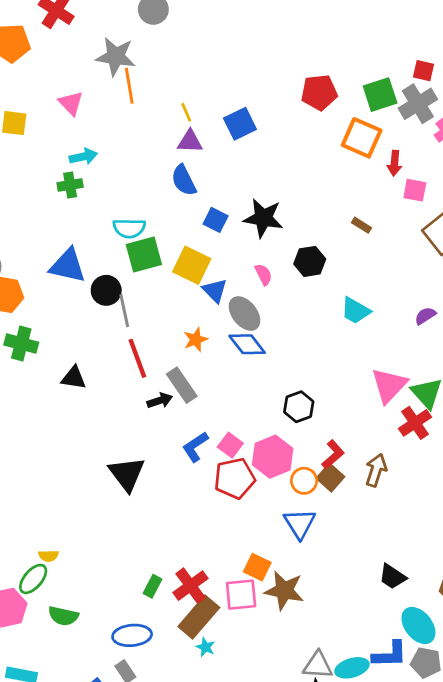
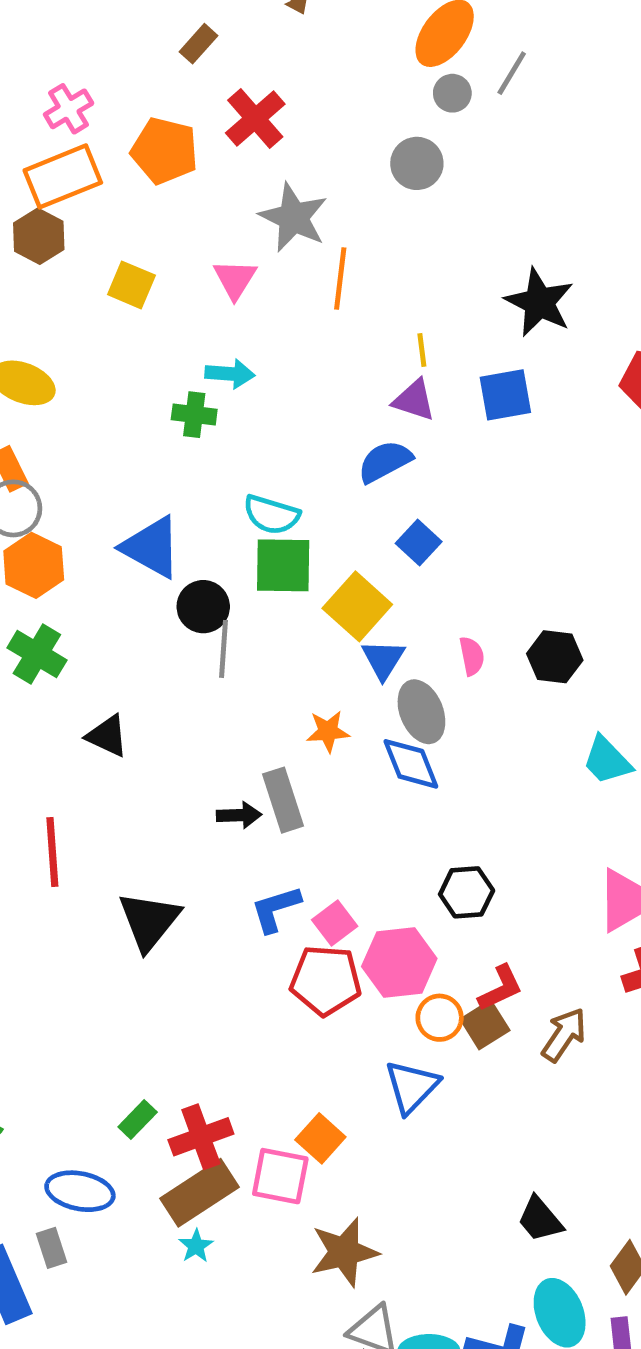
gray star: (116, 56) -> (294, 217), moved
blue semicircle: (184, 180) -> (385, 462), turned 72
black star: (263, 218) -> (539, 302), moved
red line: (137, 358) -> (52, 852), moved
brown star: (284, 591) -> (344, 1252), moved, turned 30

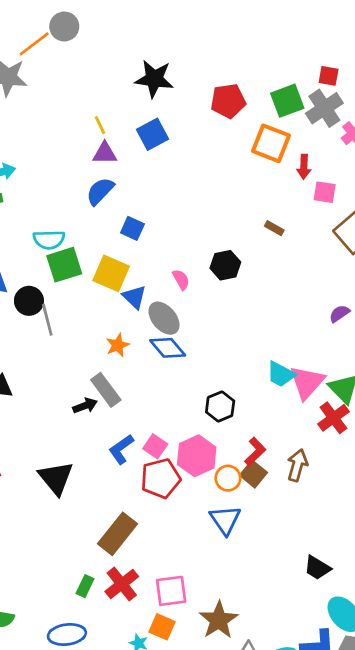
orange line: (340, 279) -> (34, 44), moved, turned 64
cyan trapezoid: (607, 760) -> (281, 374), moved
orange square: (320, 1138) -> (162, 627), moved
brown rectangle: (199, 1193) -> (117, 534), moved

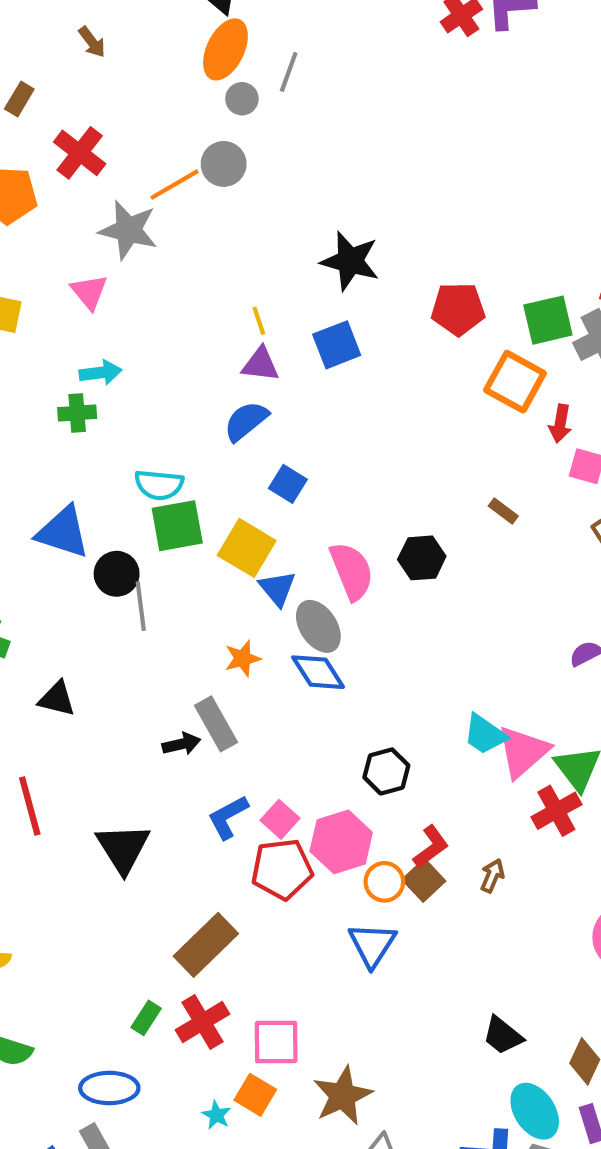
pink semicircle: (181, 280) -> (352, 571), size x1.8
brown arrow: (297, 465) -> (492, 876), size x0.7

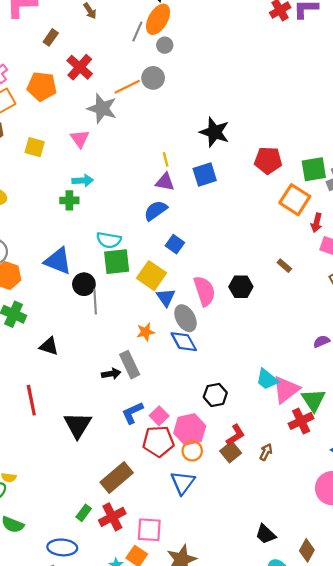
gray line: (289, 72) -> (137, 32), moved
orange circle: (384, 882) -> (192, 451), moved
blue triangle: (372, 945) -> (183, 483), moved

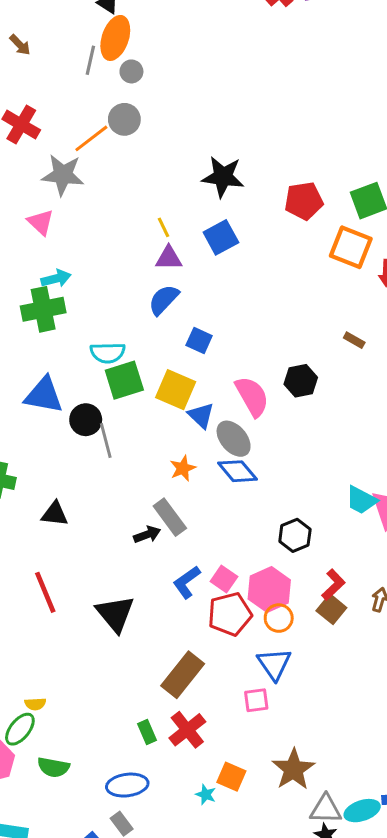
green cross: (69, 200) -> (43, 309), size x1.6
green rectangle: (84, 513) -> (147, 732), turned -49
pink square: (149, 530) -> (256, 700), moved, size x0.7

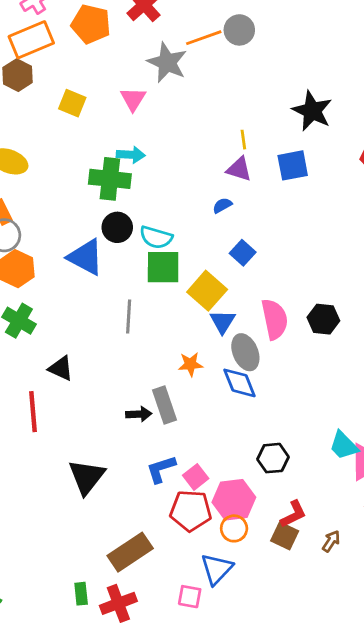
blue semicircle: (164, 300) -> (222, 205), size x0.6
black circle: (86, 420) -> (117, 227), moved
red line: (45, 592) -> (33, 412), moved
brown square: (331, 609) -> (285, 536), turned -32

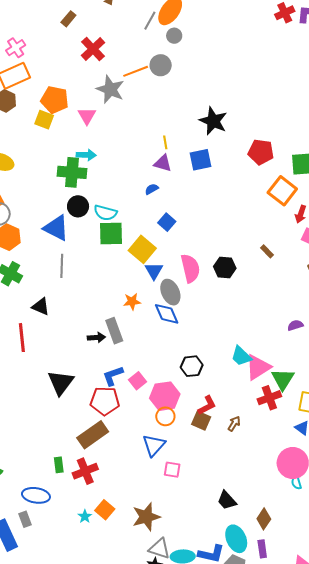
orange pentagon: (91, 24) -> (55, 100), moved
gray line: (129, 317) -> (62, 266), moved
red pentagon: (191, 511) -> (105, 401), moved
pink square: (190, 597) -> (172, 470), moved

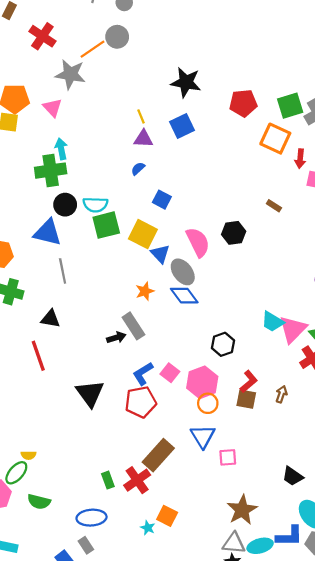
cyan arrow: (86, 155) -> (61, 149), turned -90
brown rectangle: (93, 435) -> (158, 455), moved
brown star: (146, 517) -> (242, 510), moved

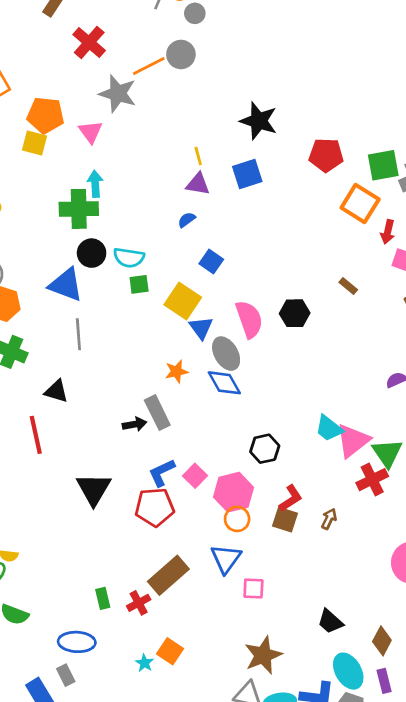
green square: (106, 225) -> (139, 284), size x0.6
red cross: (137, 480) -> (139, 603), size x0.7

